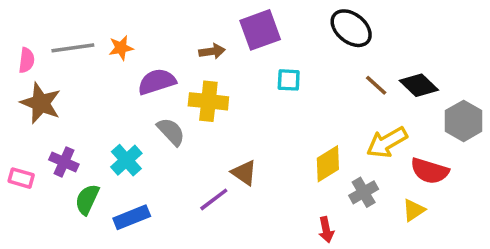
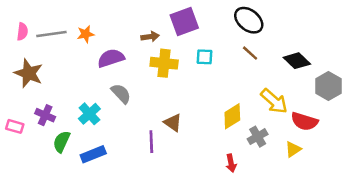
pink semicircle: (26, 60) -> (22, 32), moved
brown line: (376, 85) -> (250, 53), moved
yellow cross: (208, 101) -> (164, 63), moved
yellow arrow: (387, 142) -> (274, 101), turned -108
purple line: (214, 199) -> (151, 142), turned -55

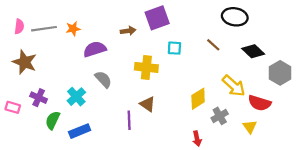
black ellipse: (249, 20) -> (235, 17), moved, turned -30
yellow cross: (164, 63) -> (146, 67), moved
yellow triangle: (293, 149) -> (250, 127), turned -32

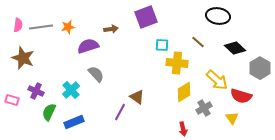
brown arrow: (128, 31) -> (111, 29), moved
yellow cross: (146, 67) -> (177, 63), moved
purple line: (129, 120) -> (120, 112), turned 30

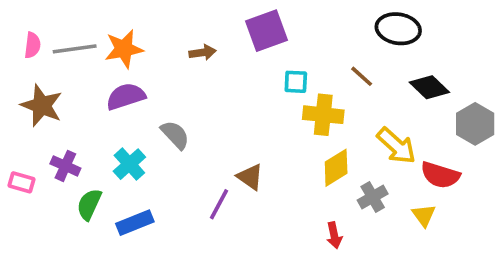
orange star: (68, 27) -> (124, 49), size x1.5
purple semicircle: (88, 46) -> (126, 96), moved

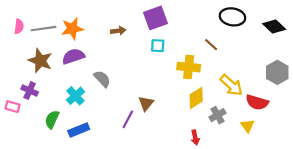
cyan square: (296, 82) -> (158, 46), moved
black diamond: (429, 87) -> (274, 26), moved
brown star: (42, 106) -> (40, 61), moved
purple cross: (65, 166) -> (30, 91), moved
brown triangle: (250, 177) -> (146, 103), turned 35

